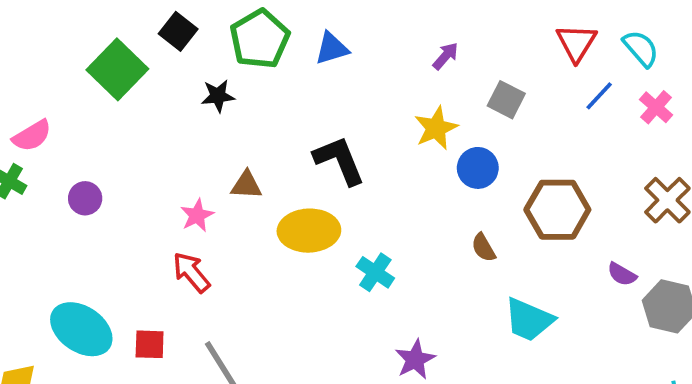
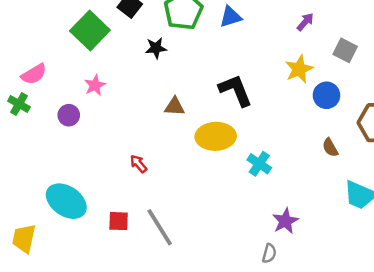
pink star: (197, 215) -> (95, 85), moved
red arrow: (191, 272) -> (138, 164), size x0.7
red square: (150, 344) -> (119, 221), moved

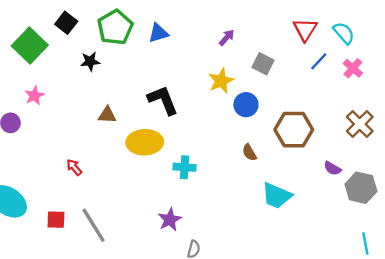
cyan cross: (259, 164) -> (185, 167), turned -30
purple star: (285, 221) -> (170, 220), moved

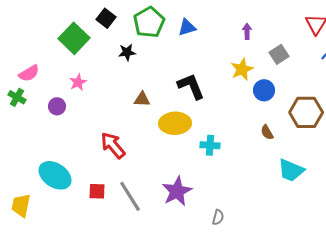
purple arrow: (227, 38) -> (247, 31), turned -42
gray square: (263, 64) -> (279, 54), turned 30
red arrow: (74, 167) -> (113, 145), size x1.8
purple star: (170, 220) -> (177, 191), moved, size x1.4

